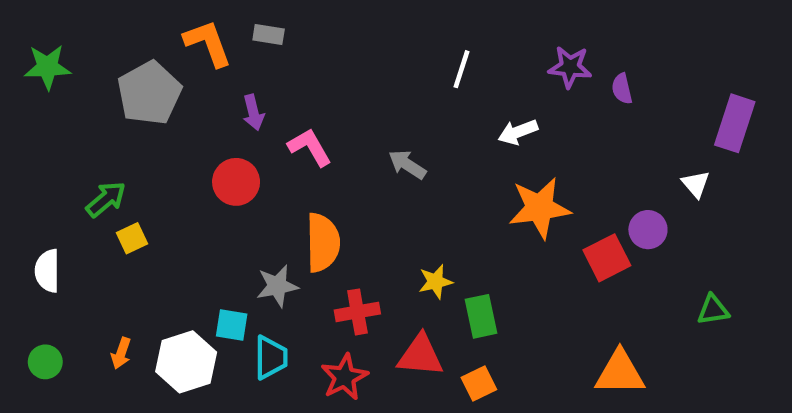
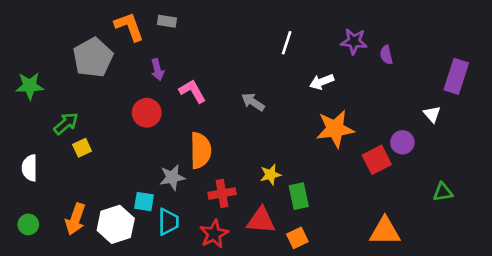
green star: (47, 67) -> (30, 86), moved
orange arrow: (121, 353) -> (75, 219), size x1.6

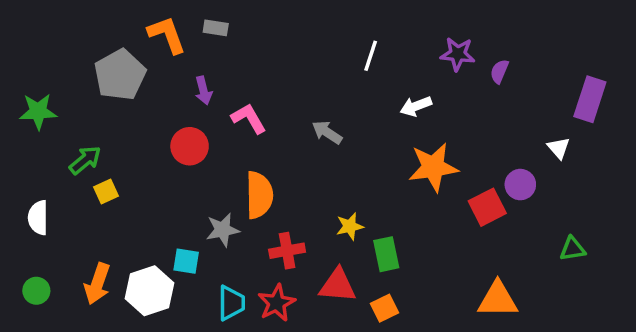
purple semicircle: (386, 55) -> (499, 71), turned 36
cyan trapezoid: (168, 222) -> (231, 303), moved

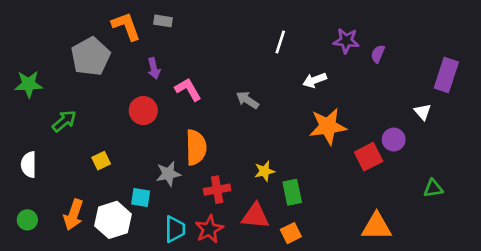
yellow square: (106, 192) -> (101, 161), moved

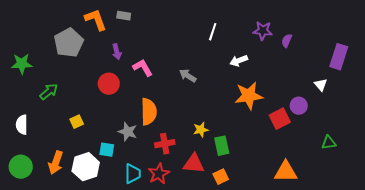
gray star: (168, 174) -> (128, 132), turned 30
green circle: (27, 220) -> (21, 167), size x1.5

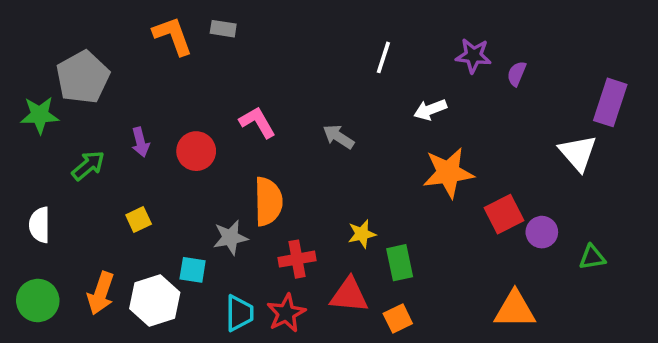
gray pentagon: (69, 43) -> (83, 77), moved
purple arrow: (117, 52) -> (140, 142), moved
white triangle: (321, 85) -> (578, 153), size x1.6
purple circle: (299, 106) -> (542, 232), moved
gray star: (128, 132) -> (230, 237), turned -30

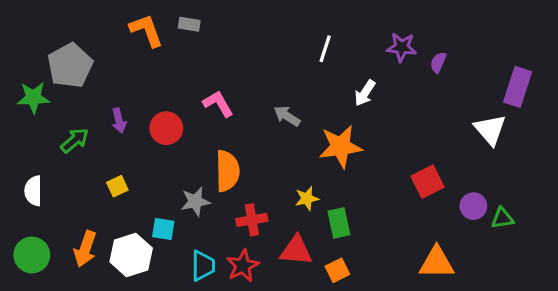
white arrow: (430, 110) -> (365, 93), turned -36
orange star: (448, 173) -> (340, 146), moved
purple circle: (542, 232) -> (473, 206), moved

